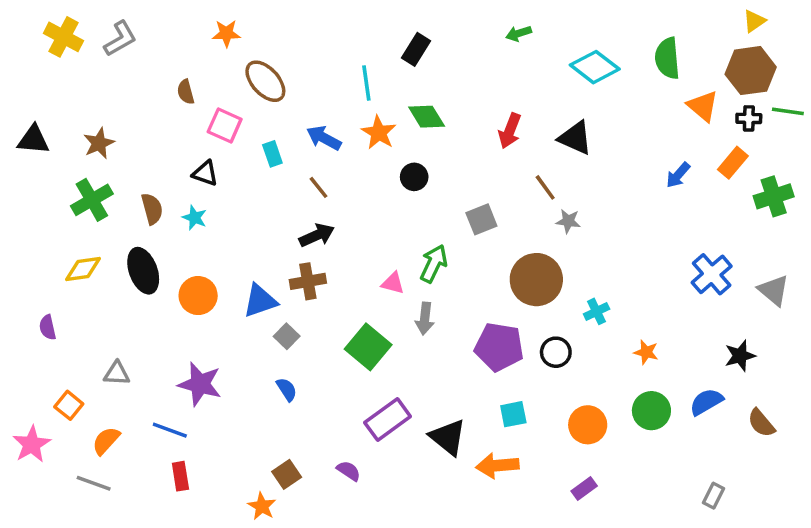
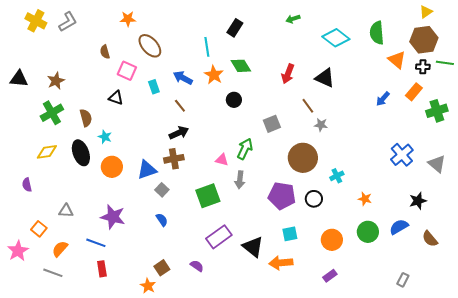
cyan star: (195, 218) -> (105, 137), moved
green square: (368, 347) -> (208, 196), turned 30

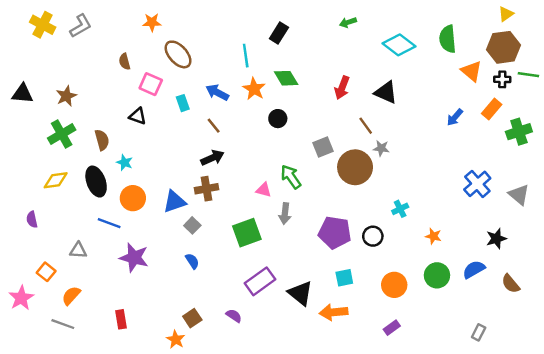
green arrow: (245, 149) -> (291, 177), turned -60
brown circle: (303, 158) -> (355, 167), moved
blue line: (96, 243) -> (109, 223), moved

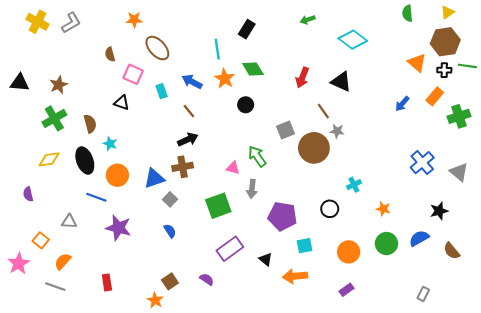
green semicircle: (448, 39) -> (407, 13), moved, size x0.7
purple pentagon: (335, 233) -> (282, 216), moved
black triangle: (300, 293) -> (266, 259), size x0.6

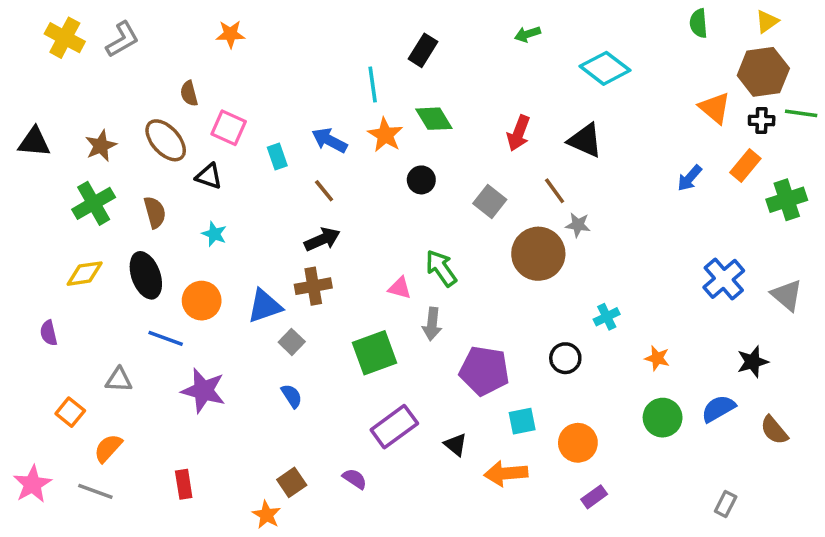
brown ellipse: (157, 48) -> (166, 140), moved
gray square: (286, 130) -> (490, 202), moved, turned -30
cyan star: (110, 144) -> (214, 234), moved
orange circle: (349, 252) -> (578, 443), moved
pink star: (19, 263) -> (32, 484), moved

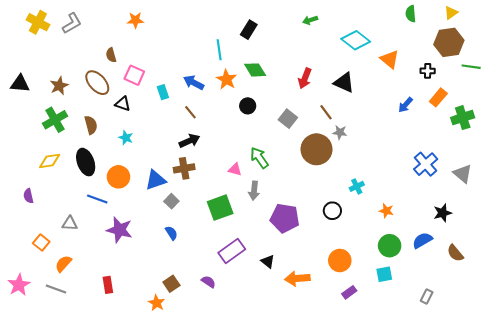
orange triangle: (715, 108) -> (390, 59), moved
black cross: (762, 121) -> (428, 71), moved
cyan square: (522, 421) -> (384, 274), moved

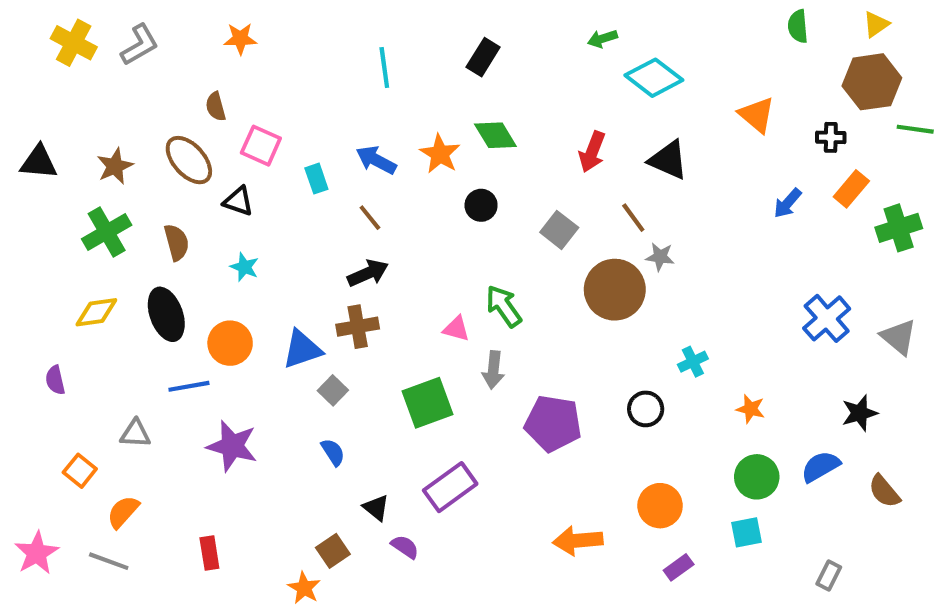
orange star: (135, 20) -> (240, 39), moved
cyan diamond: (356, 40) -> (654, 78), moved
cyan line: (219, 50) -> (384, 67), moved
blue line: (97, 199) -> (189, 386), turned -30
black triangle: (268, 262) -> (376, 508), moved

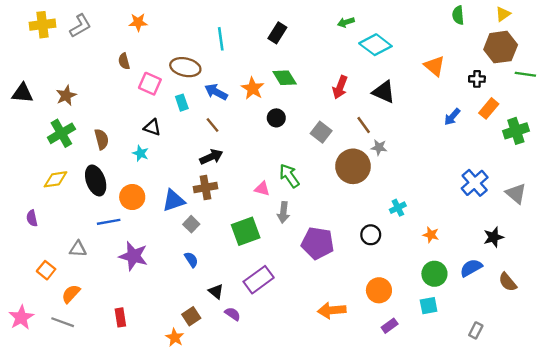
yellow cross: (74, 43) -> (43, 25), turned -35
brown ellipse: (189, 160) -> (185, 67), moved, turned -36
black triangle: (238, 201) -> (152, 127), moved

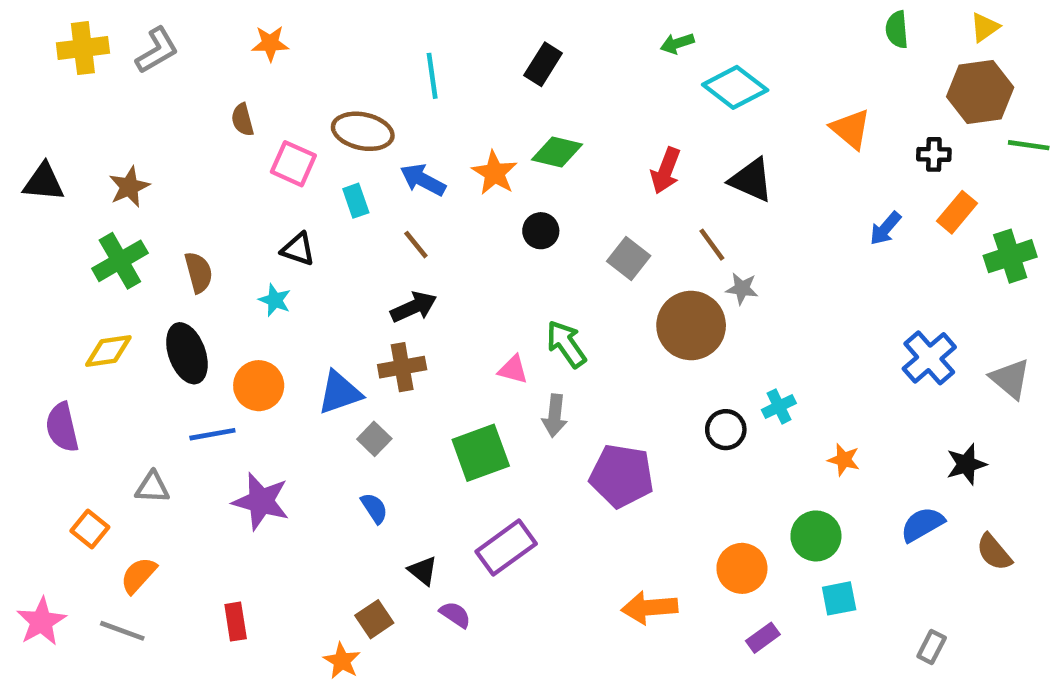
green diamond: (285, 78) -> (557, 152), turned -45
purple semicircle: (32, 218) -> (62, 427), size x1.5
black circle: (371, 235) -> (726, 430), moved
green circle: (434, 274) -> (816, 536), moved

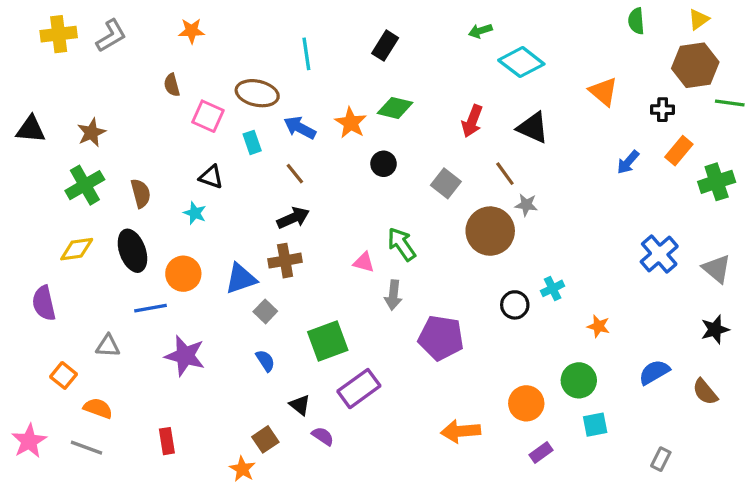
green square: (481, 453) -> (328, 341), moved
black star: (966, 464) -> (715, 329), moved
orange semicircle: (138, 575) -> (98, 408), turned 68

